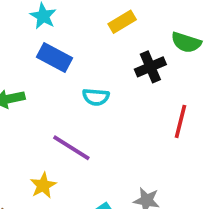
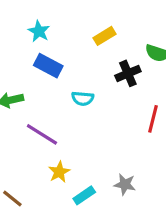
purple line: (71, 148) -> (42, 134), moved
yellow star: (43, 185) -> (59, 172), moved

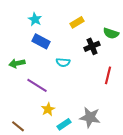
gray star: (125, 184) -> (90, 117), size x1.5

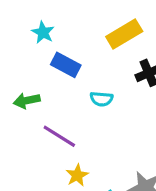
cyan star: (35, 19) -> (43, 32), moved
yellow rectangle: (77, 22) -> (124, 34), size x1.5

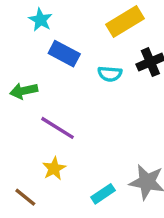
cyan semicircle: (101, 99) -> (110, 74), moved
yellow star: (77, 175) -> (54, 168), moved

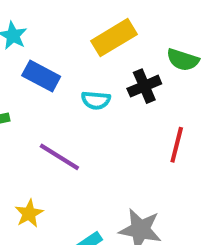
purple line: (57, 128) -> (59, 157), moved

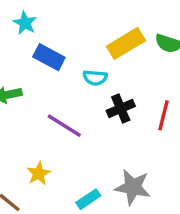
yellow rectangle: (114, 38) -> (126, 43), moved
black cross: (144, 86) -> (121, 108), moved

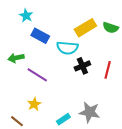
cyan semicircle: (95, 78) -> (67, 48), size x1.5
purple line: (64, 126) -> (37, 75), moved

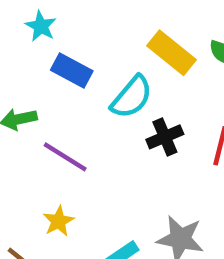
yellow rectangle: (85, 28) -> (171, 53), turned 70
cyan semicircle: (67, 48) -> (132, 97), turned -55

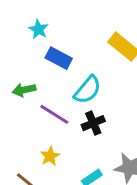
cyan semicircle: (132, 97) -> (87, 90), moved
black cross: (165, 137) -> (93, 123), moved

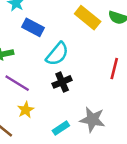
purple line: (54, 114) -> (17, 83), moved

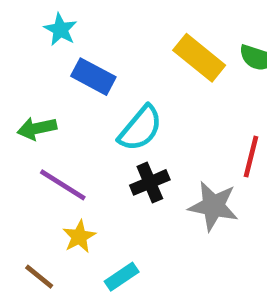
gray star: (92, 120) -> (213, 206), moved
cyan rectangle: (61, 128) -> (122, 277), moved

